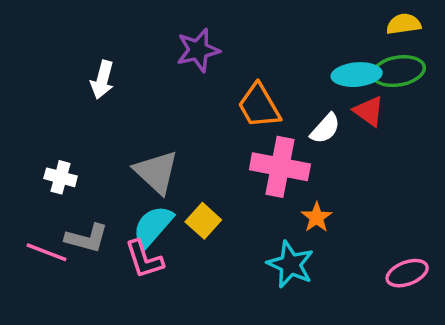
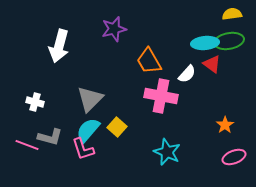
white arrow: (102, 80) -> (59, 46), size x1.5
gray triangle: (156, 172) -> (90, 99), turned 32
orange star: (317, 217) -> (225, 125), moved

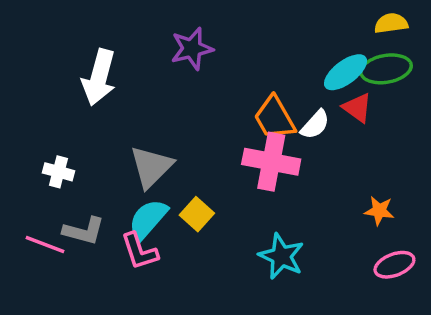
cyan ellipse: (205, 43) -> (345, 72), turned -32
orange trapezoid: (149, 61) -> (275, 118), moved
orange star: (225, 125) -> (379, 211), turned -30

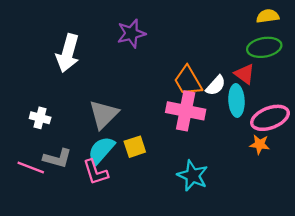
cyan ellipse: (345, 72) -> (236, 100), moved, turned -56
yellow square: (197, 214) -> (135, 147), turned 30
pink ellipse: (394, 265) -> (270, 118), moved, size x1.4

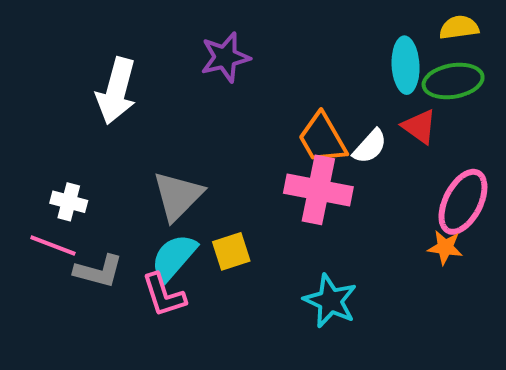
cyan ellipse: (236, 100) -> (406, 65), moved
pink ellipse: (270, 118) -> (463, 202), turned -42
pink line: (31, 168) -> (53, 245), moved

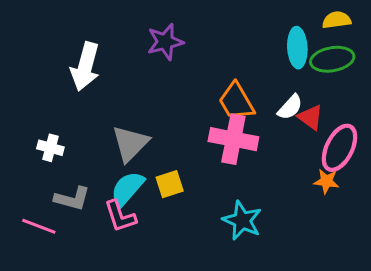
red triangle: (419, 127) -> (310, 117), moved
white semicircle: (370, 146) -> (290, 107), moved
pink line: (53, 245) -> (39, 226), moved

